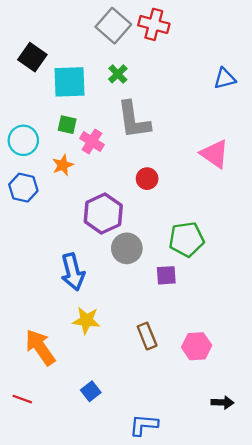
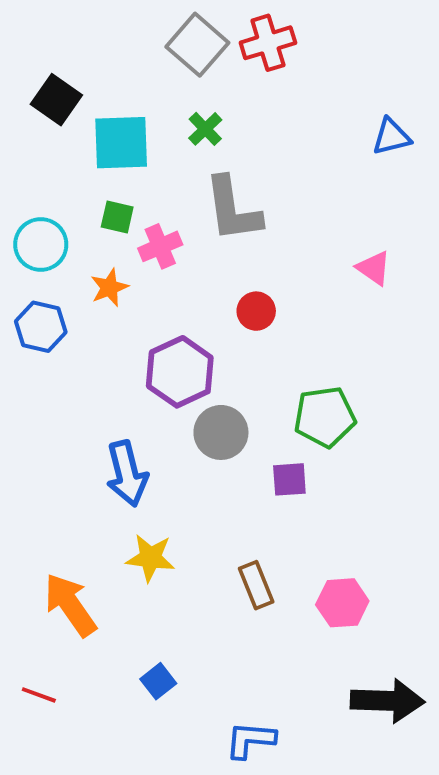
red cross: (154, 24) -> (268, 43), turned -32
pink cross: (92, 141) -> (160, 246), turned 35
pink triangle: (215, 154) -> (374, 268), size x0.7
black arrow: (222, 402) -> (387, 701), size x1.8

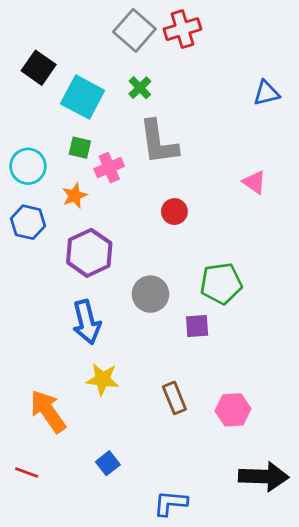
cyan square: (121, 143) -> (83, 97), turned 30
purple hexagon: (180, 372) -> (89, 253), moved

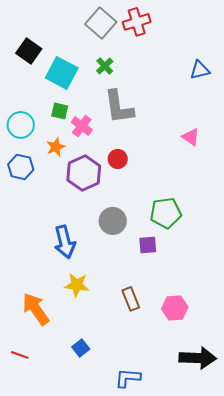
pink cross: (109, 168) -> (82, 126), turned -30
red circle: (174, 212) -> (118, 159), moved
purple hexagon: (89, 253) -> (84, 173), moved

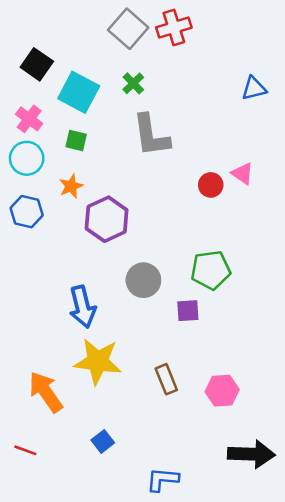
pink cross: (82, 126) -> (29, 119), moved
red circle: (118, 159) -> (211, 185), moved
yellow star: (77, 285) -> (98, 361), size x1.5

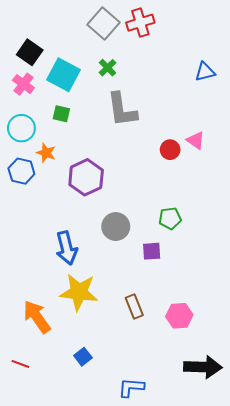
pink cross: (29, 119) -> (23, 84), moved
orange star: (71, 186) -> (46, 153), moved, turned -30
green pentagon: (211, 270) -> (170, 218), size x0.7

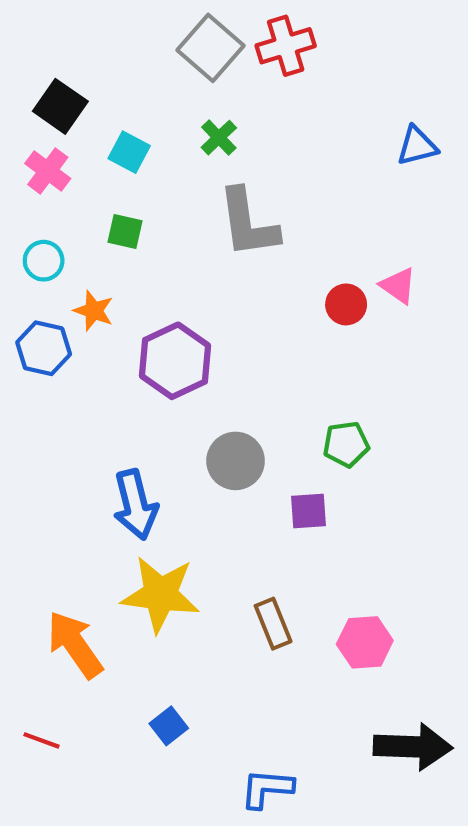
cyan square: (63, 75) -> (129, 152), size x0.6
cyan circle: (21, 128) -> (44, 261), size x0.7

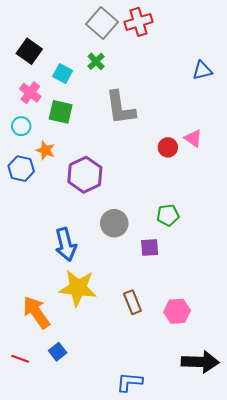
green cross: (219, 138) -> (96, 61), moved
pink cross: (48, 171) -> (30, 93), moved
green square: (125, 231) -> (61, 112), size x1.4
blue square: (169, 726) -> (58, 352), moved

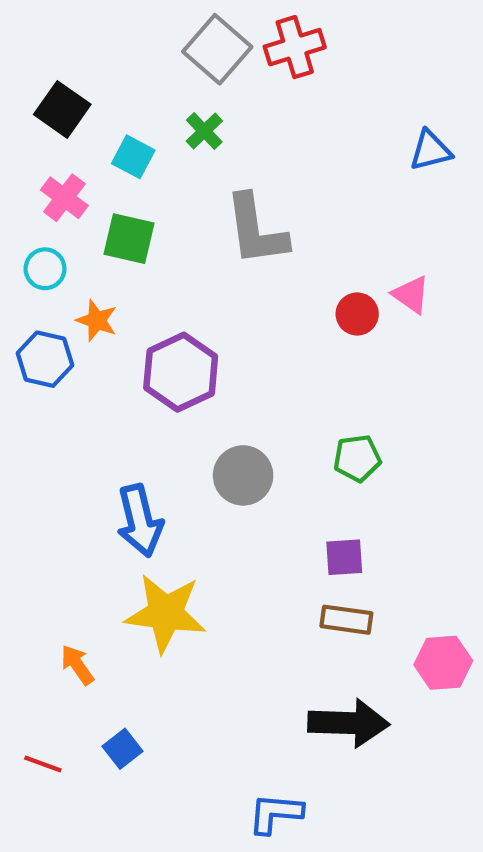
purple square: (150, 248) -> (344, 557), moved
brown rectangle: (132, 302) -> (346, 620), moved, turned -60
pink hexagon: (177, 311) -> (443, 663), moved
orange arrow: (36, 312) -> (77, 665), size x0.6
black arrow: (200, 362) -> (349, 723), moved

